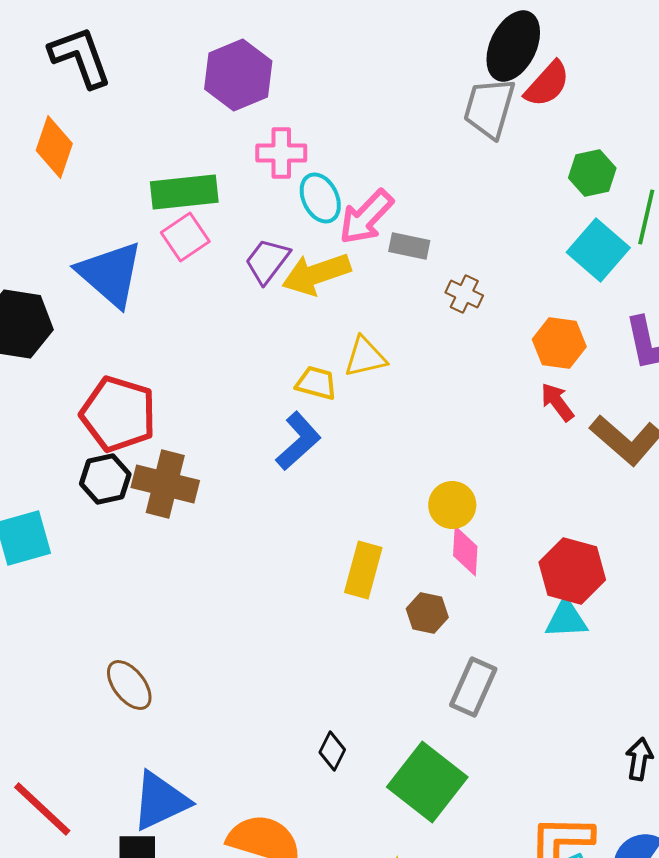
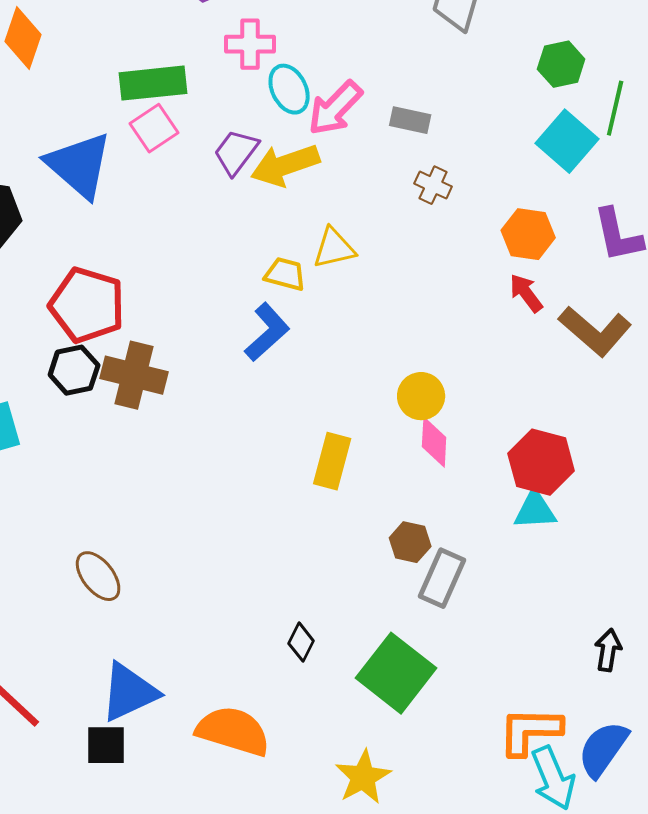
gray rectangle: (409, 246) -> (410, 120), moved
brown hexagon: (427, 613) -> (410, 542), moved

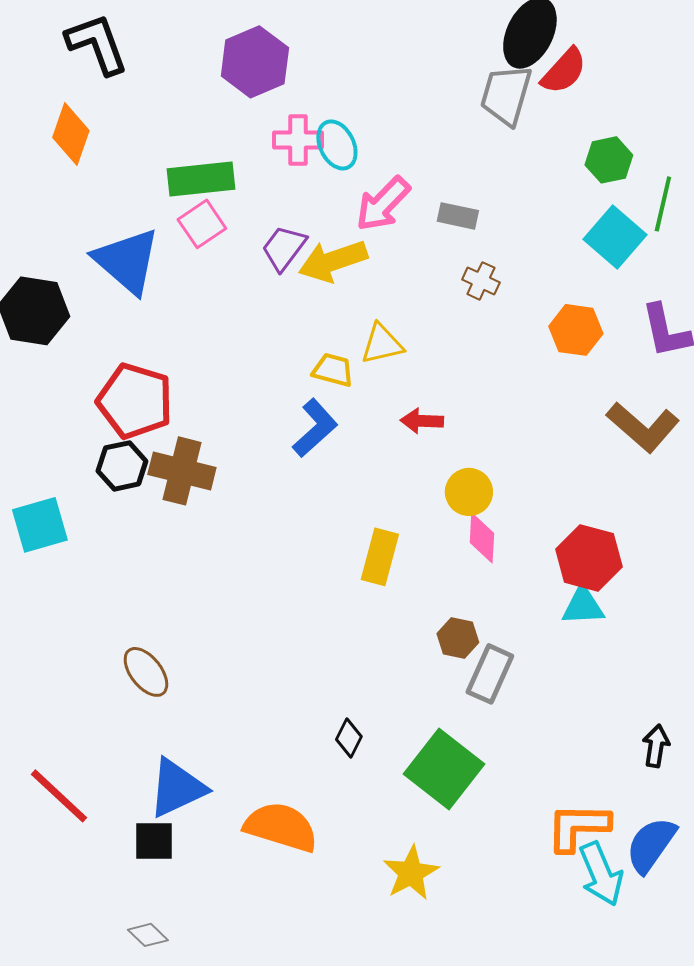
cyan ellipse: (289, 89) -> (337, 145), moved
red arrow: (526, 293) -> (422, 421), moved, turned -51

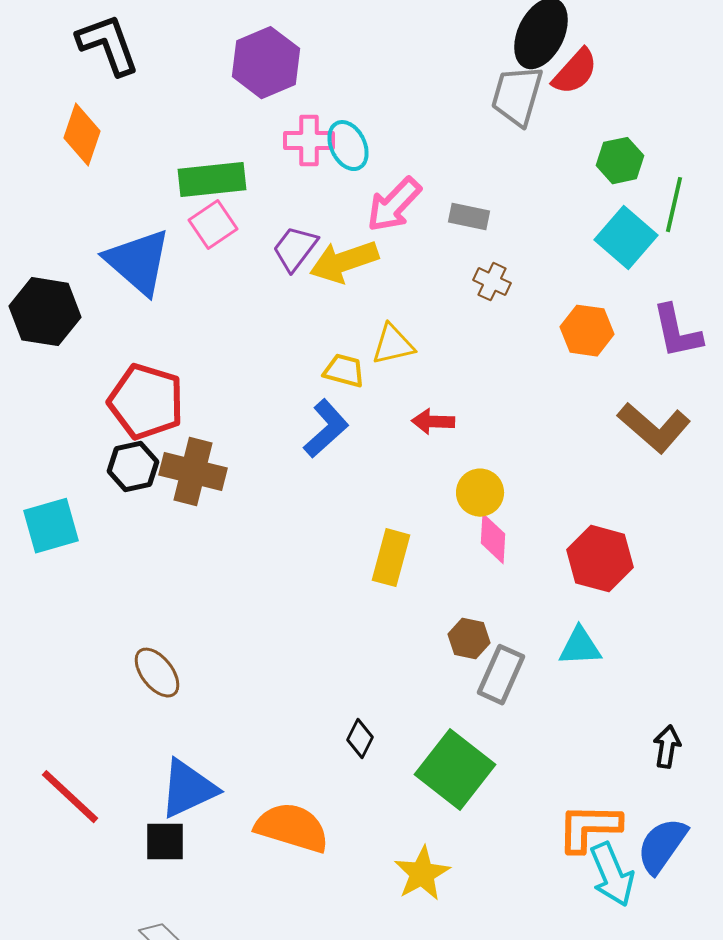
cyan triangle: (583, 606) -> (580, 647), moved

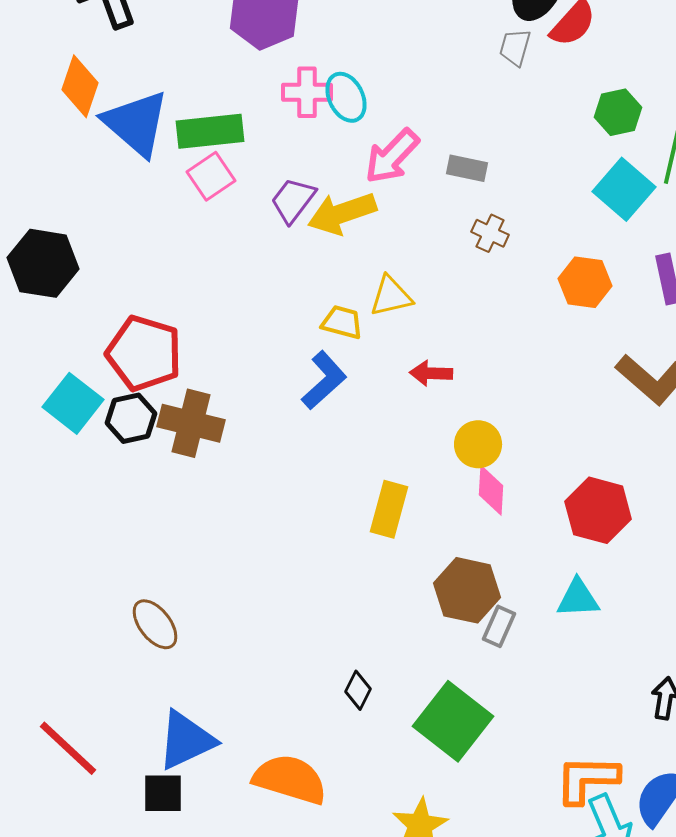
gray trapezoid: (517, 96) -> (515, 47), size x0.6
blue triangle: (138, 262) -> (136, 123), moved
cyan square: (51, 526) -> (73, 403), moved, turned -36
brown hexagon: (469, 639) -> (467, 590), size x1.6
gray rectangle: (501, 675) -> (499, 626), size x0.7

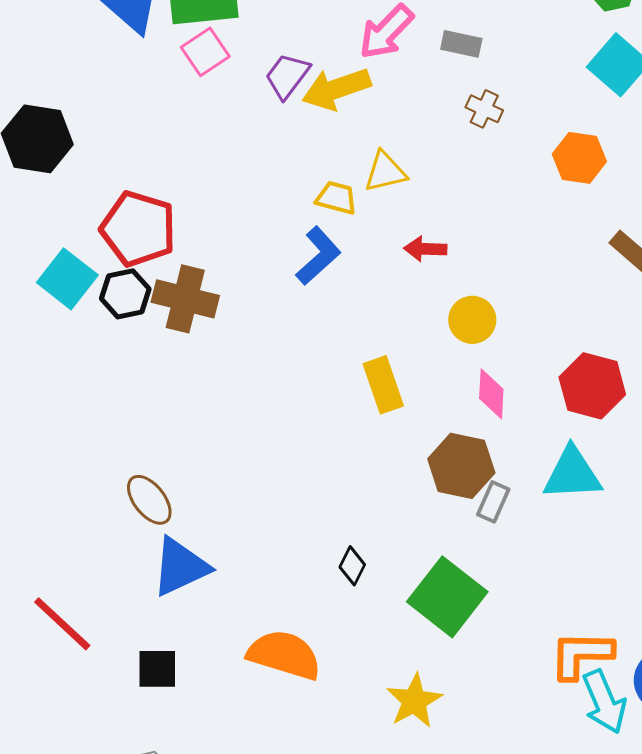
pink diamond: (491, 490) -> (491, 394), moved
yellow rectangle: (389, 509) -> (383, 385), turned -34
cyan triangle: (578, 598) -> (572, 474), size x1.4
blue triangle: (186, 740) -> (180, 567), moved

